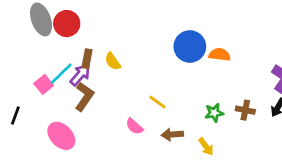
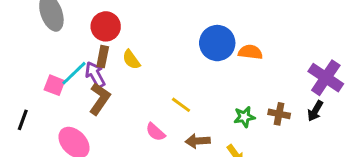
red circle: (67, 24) -> (106, 26), moved
purple arrow: (80, 75) -> (95, 75), turned -70
pink square: (44, 84) -> (54, 85), turned -30

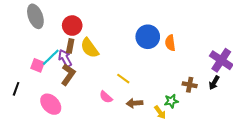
orange semicircle: (250, 52) -> (170, 43), turned -105
yellow semicircle: (131, 60) -> (90, 48), size x1.5
green star: (244, 117) -> (171, 101), moved

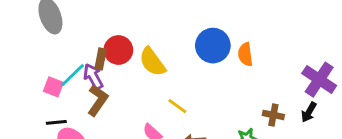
red circle: (72, 26) -> (118, 50), moved
yellow semicircle: (90, 48) -> (152, 62), moved
black line: (16, 89) -> (56, 122), moved, turned 64

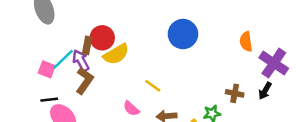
orange semicircle: (245, 54) -> (246, 42), moved
yellow semicircle: (152, 62) -> (116, 54), moved, turned -84

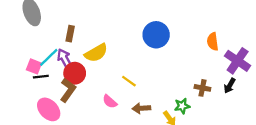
red circle: (102, 38) -> (75, 73), moved
brown rectangle: (87, 45) -> (70, 34), moved
brown L-shape: (85, 81) -> (68, 90), moved
black line: (49, 100) -> (41, 77), moved

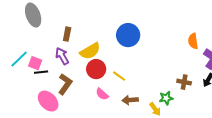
blue circle: (156, 35) -> (128, 35), moved
cyan line: (49, 57) -> (19, 59), moved
red circle: (75, 73) -> (96, 69), moved

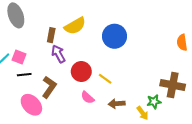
yellow semicircle: (90, 51) -> (75, 26), moved
purple arrow: (62, 56) -> (58, 54), moved
pink square: (35, 63) -> (19, 57), moved
brown cross: (184, 82) -> (173, 85), size x1.6

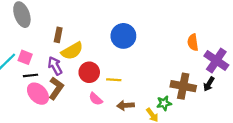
yellow semicircle: (75, 26) -> (72, 51), moved
purple arrow: (58, 54) -> (55, 66), moved
yellow line: (105, 79) -> (114, 80), turned -32
pink ellipse: (31, 105) -> (38, 94), moved

